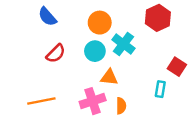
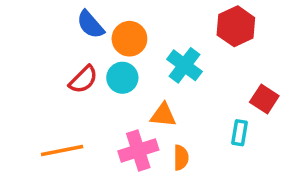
blue semicircle: (47, 17) -> (90, 24), moved
orange circle: (100, 23) -> (129, 39), moved
cyan circle: (95, 51) -> (122, 78), moved

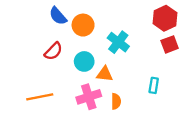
red hexagon: (236, 26) -> (165, 18), moved
cyan circle: (122, 78) -> (84, 61), moved
red square: (264, 99) -> (170, 44), moved, turned 36

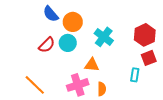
red hexagon: (165, 18) -> (145, 35), moved
red square: (170, 44) -> (149, 58), moved
cyan circle: (84, 61) -> (68, 43), moved
orange line: (40, 97) -> (35, 85), turned 55

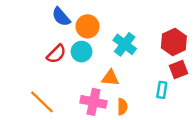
pink cross: (78, 85) -> (93, 102), turned 30

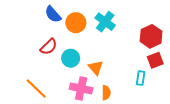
cyan cross: (125, 44) -> (105, 22), moved
cyan circle: (82, 52) -> (71, 58), moved
orange triangle: (110, 78) -> (96, 68), turned 42

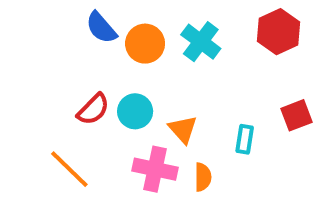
red hexagon: (151, 36) -> (279, 32), moved
red semicircle: (49, 47) -> (93, 109), moved
cyan rectangle: (141, 78) -> (245, 139), moved

